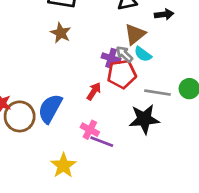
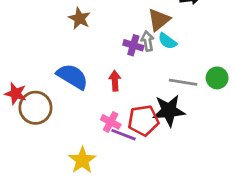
gray arrow: (124, 54) -> (148, 41), turned 36
red pentagon: (122, 74) -> (143, 121), moved
red arrow: (94, 91) -> (115, 81), turned -36
blue semicircle: (50, 109) -> (72, 77), moved, turned 92

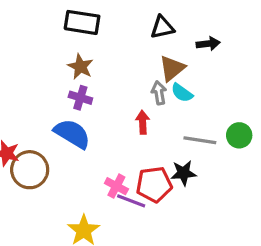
purple cross: (133, 45) -> (80, 98), moved
red arrow: (115, 81) -> (143, 122), moved
black star: (169, 111) -> (184, 173), size x0.7

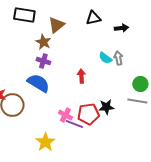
black rectangle: (82, 22) -> (24, 15), moved
brown triangle: (172, 68) -> (56, 25), moved
gray arrow: (159, 93) -> (118, 58), moved
gray line: (200, 140) -> (137, 101), moved

